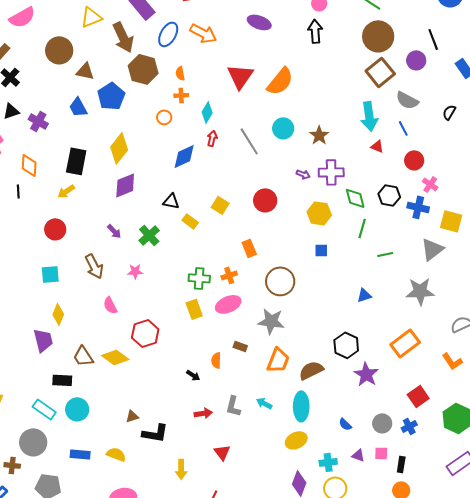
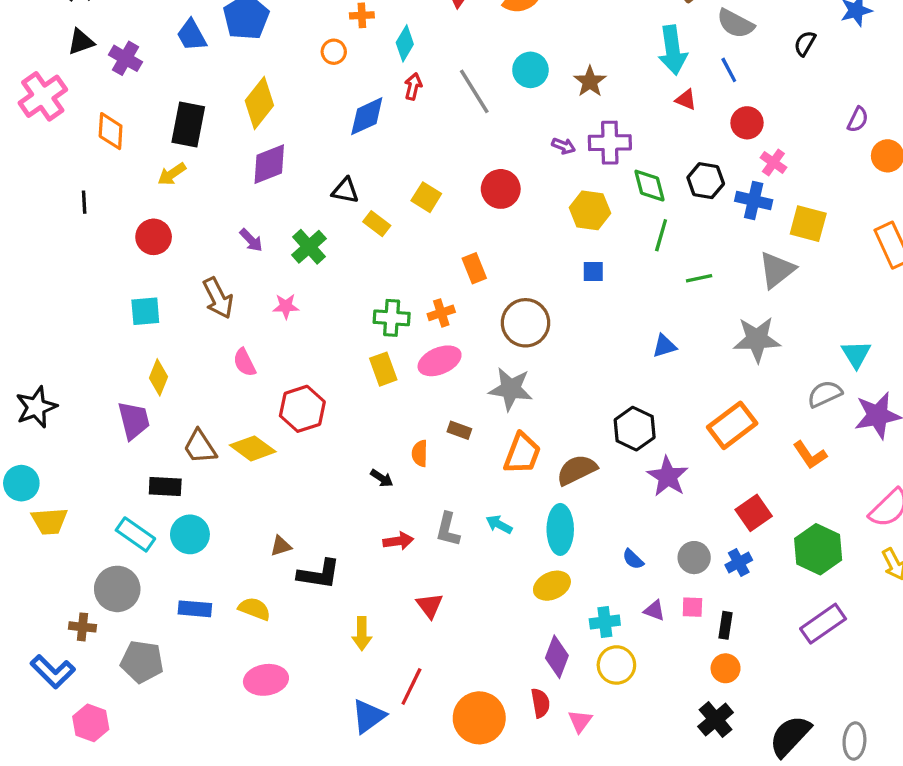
black line: (18, 191) -> (84, 202), moved

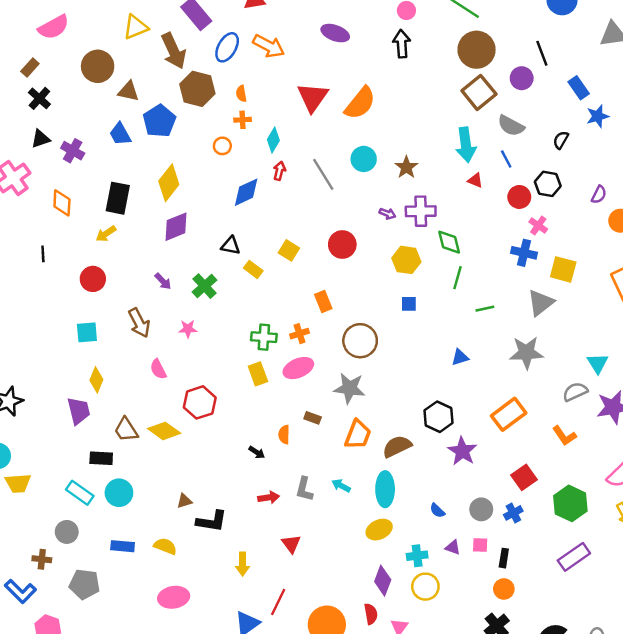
black hexagon: (706, 181) -> (548, 184), moved
gray circle: (117, 589) -> (67, 532), size x0.7

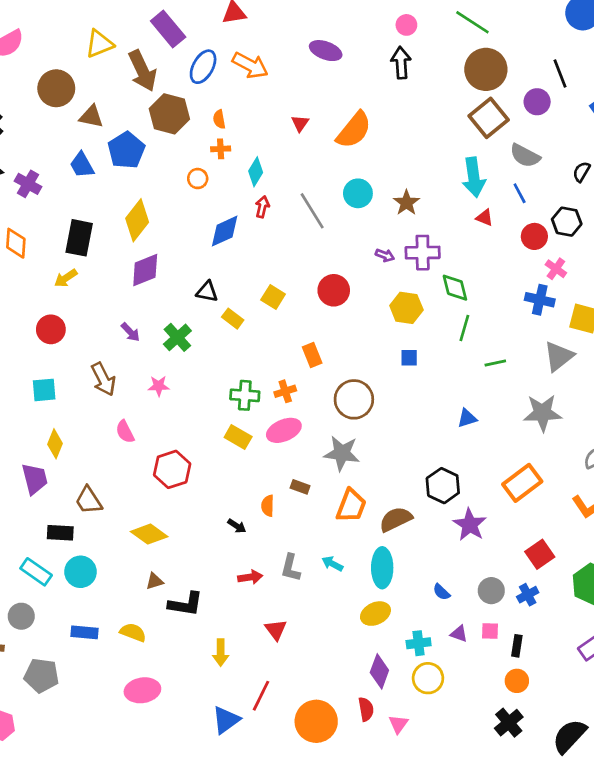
red triangle: (313, 97) -> (300, 123), size x0.5
yellow rectangle: (258, 374) -> (238, 437), turned -40
yellow diamond: (164, 431) -> (149, 534), moved

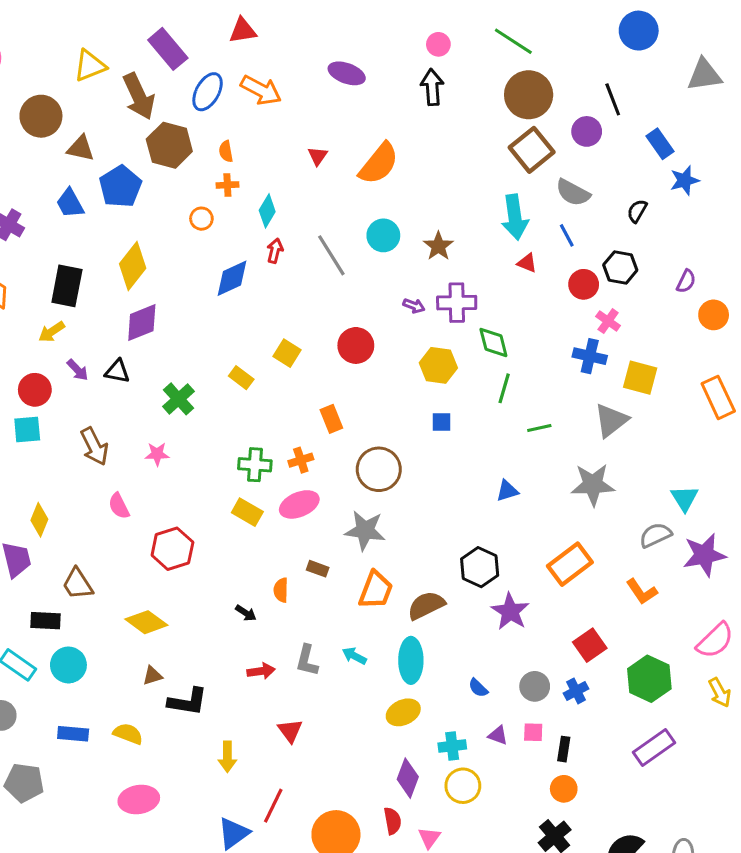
black triangle: (207, 292) -> (117, 371), moved
purple arrow: (130, 332) -> (78, 370), moved
cyan square: (44, 390) -> (27, 430), moved

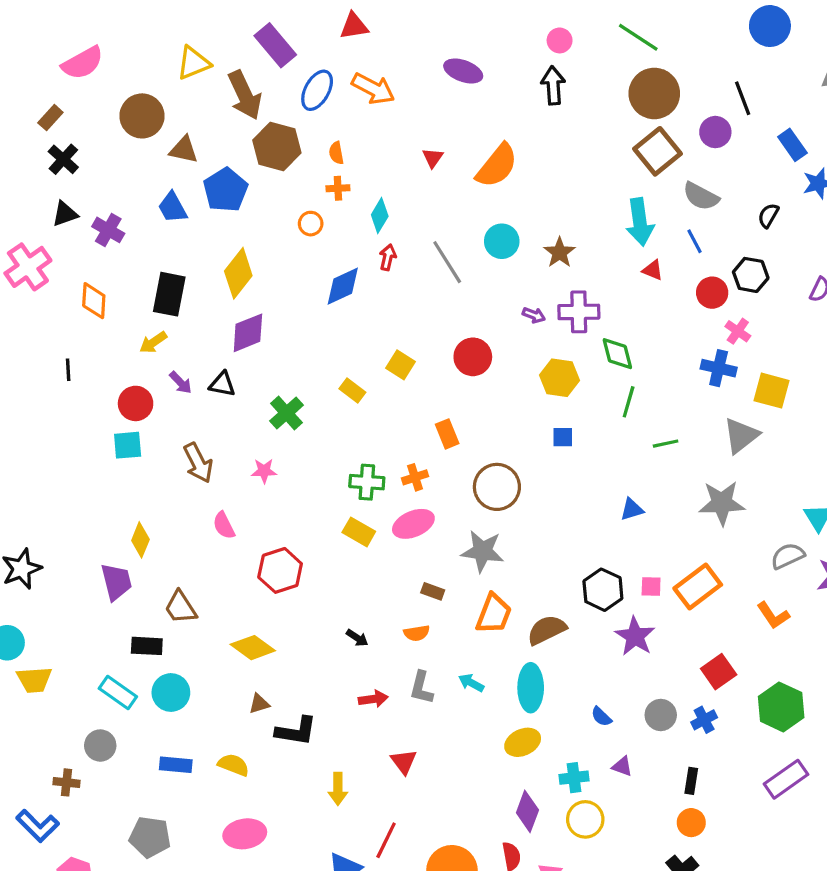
orange semicircle: (281, 590) -> (417, 633), moved, turned -100
pink square: (533, 732) -> (651, 587), moved
gray pentagon: (24, 783) -> (150, 837), moved

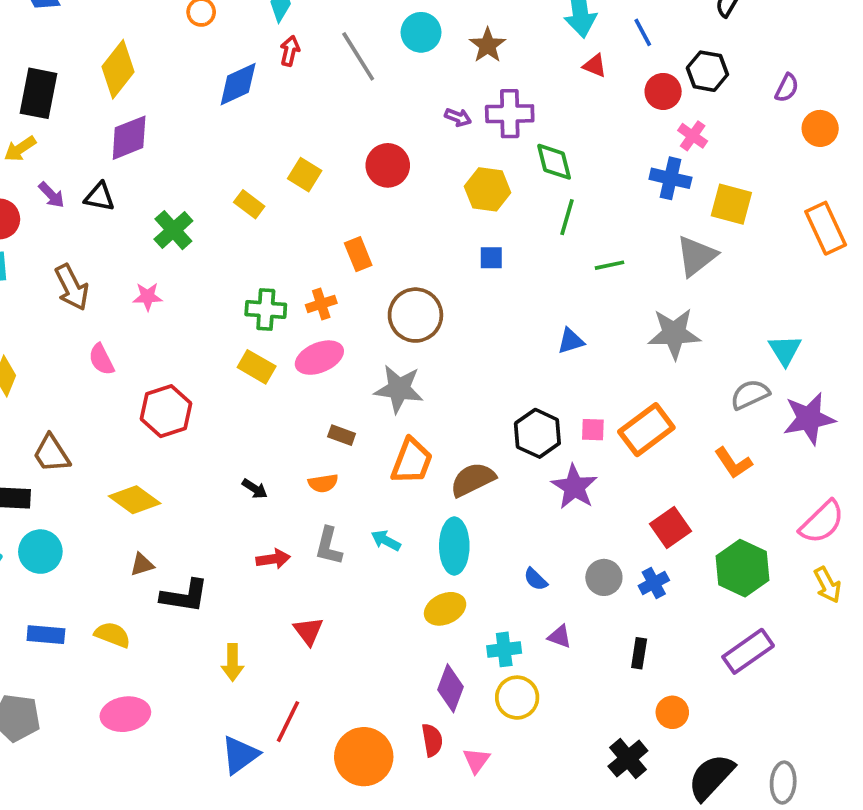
orange circle: (691, 823) -> (672, 712), moved

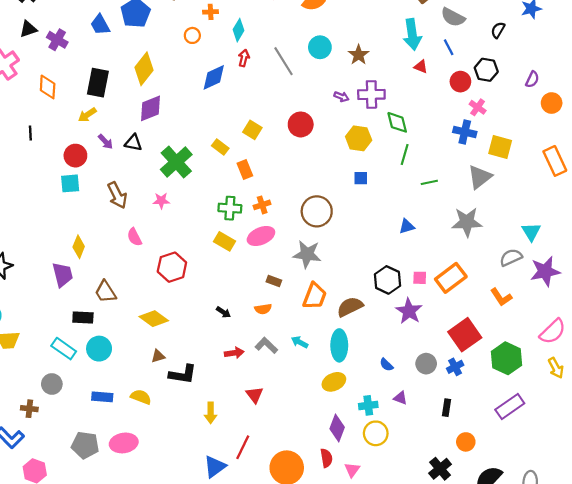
green cross: (173, 230) -> (176, 162), size x1.4
orange rectangle: (358, 254) -> (245, 170), moved
red square: (670, 528) -> (465, 335), size x1.4
gray L-shape: (329, 546) -> (266, 345), turned 120
pink ellipse: (125, 714) -> (124, 443), moved

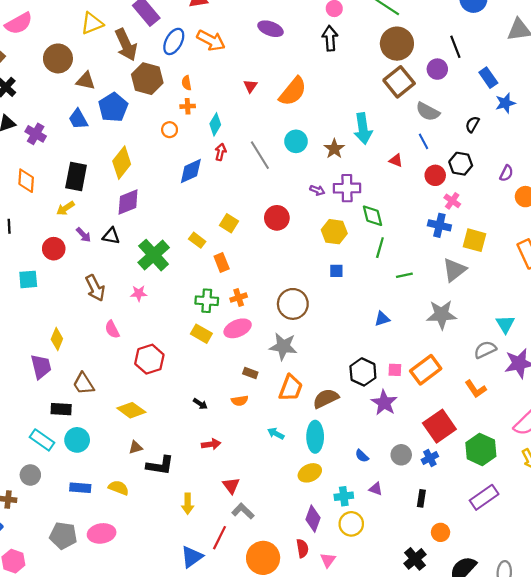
cyan arrow: (412, 34) -> (363, 129), moved
cyan square: (70, 183) -> (28, 279), moved
gray L-shape: (266, 345) -> (243, 511), moved

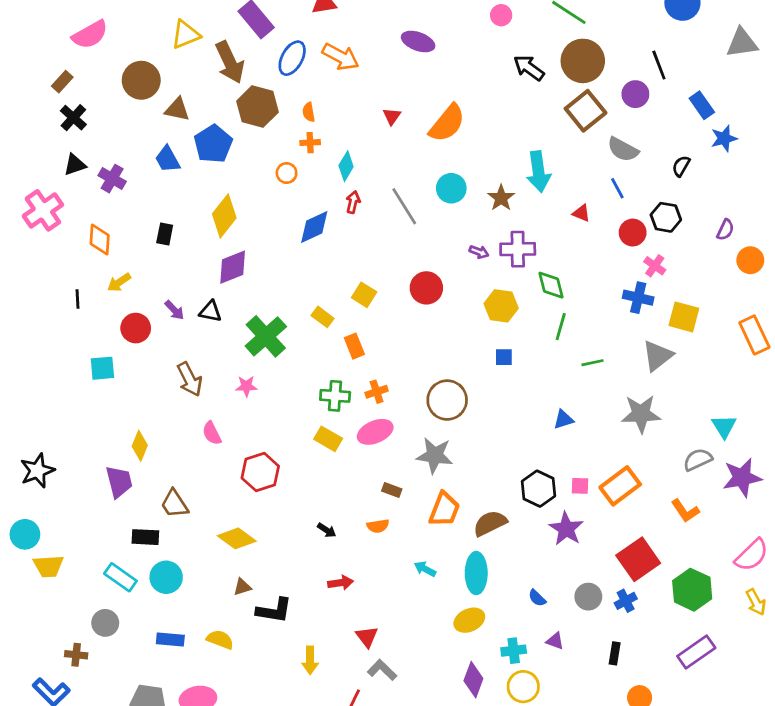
black arrow: (330, 38) -> (529, 68), moved, turned -50
black rectangle: (76, 176) -> (165, 234), size x0.6
yellow arrow: (65, 208) -> (119, 282), moved

